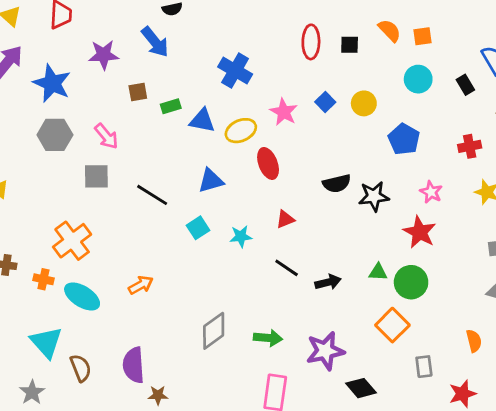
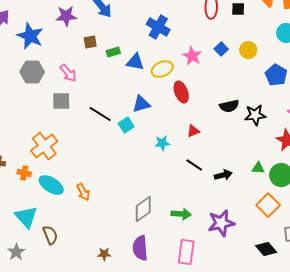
cyan square: (198, 228) -> (126, 125), moved
orange arrow: (141, 285) -> (83, 192), moved, turned 90
purple semicircle: (134, 365) -> (140, 248), moved
black diamond: (361, 388) -> (266, 249), moved

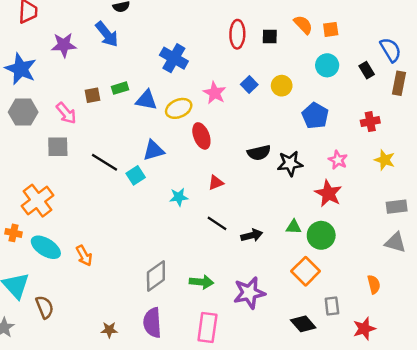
brown square: (90, 42) -> (93, 95), moved

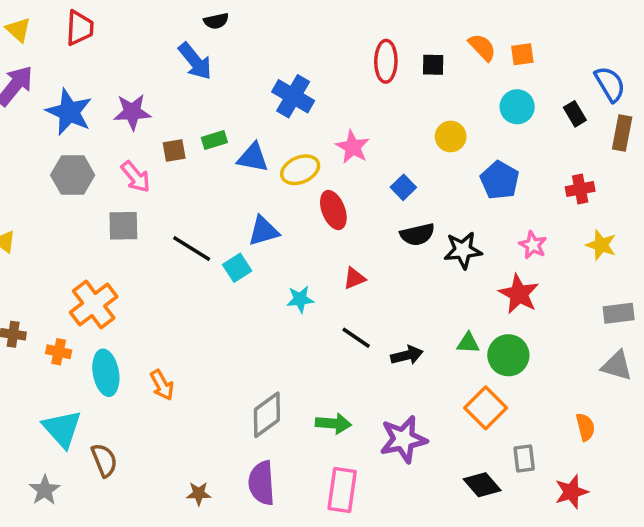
purple star: (64, 45) -> (132, 112), moved
blue square: (249, 84) -> (403, 187), moved
cyan ellipse: (46, 247) -> (106, 373), turned 48

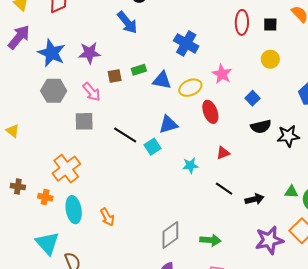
yellow circle: (451, 137) -> (270, 59), moved
purple star: (403, 439) -> (269, 240), moved

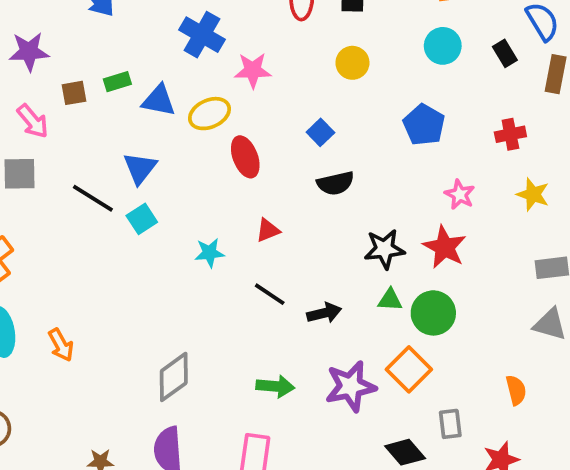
pink star: (222, 74) -> (253, 70), moved, turned -30
blue triangle: (168, 124) -> (140, 168), moved, turned -36
black star: (288, 136) -> (384, 249), moved
green arrow: (210, 240) -> (275, 386), moved

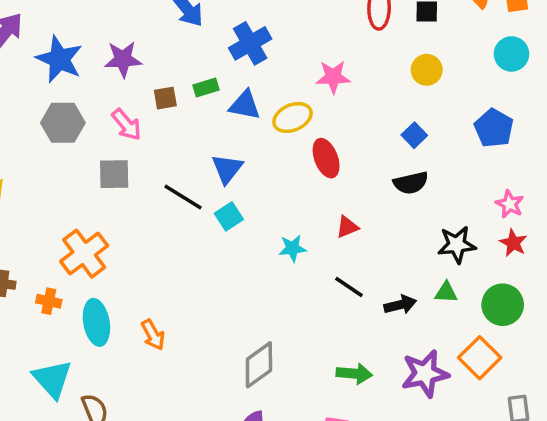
blue cross: (202, 35) -> (250, 43), moved, turned 30
blue square: (320, 132) -> (414, 135), moved
pink star: (460, 194) -> (510, 204), moved
red star: (445, 247) -> (513, 243), size x0.7
green triangle: (390, 300) -> (446, 292), moved

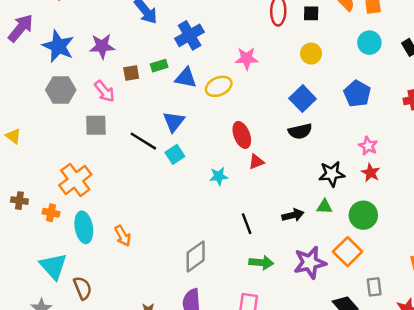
blue square: (414, 135) -> (303, 99), size x1.5
red ellipse: (326, 158) -> (242, 135), moved
black line: (349, 287) -> (247, 224), moved, turned 35

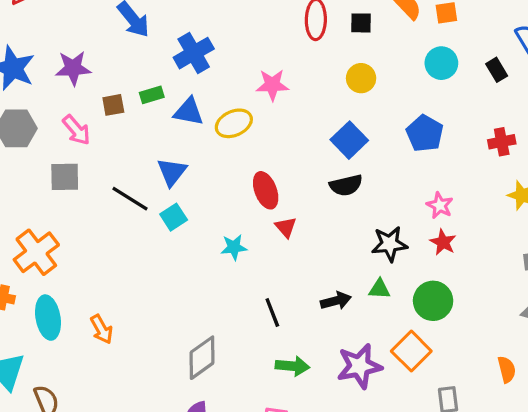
red triangle: (256, 162) -> (286, 227), turned -49

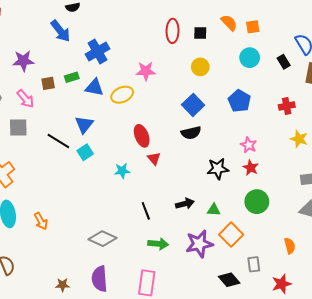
green triangle: (379, 289) -> (214, 210), moved
green circle: (433, 301) -> (257, 202), moved
gray diamond: (202, 358) -> (103, 239), turned 60

